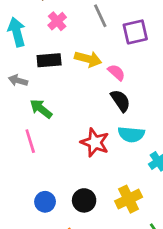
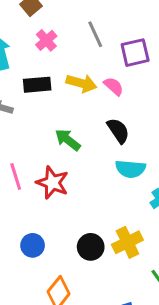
pink semicircle: (116, 72) -> (114, 86), moved
green arrow: (41, 109) -> (68, 140), moved
red star: (95, 142) -> (52, 183), moved
black circle: (84, 200) -> (91, 247), moved

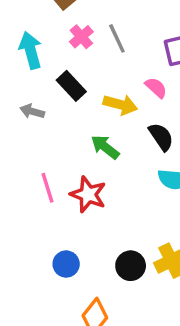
gray line: (95, 34) -> (117, 38), moved
yellow arrow: (81, 83) -> (120, 105), moved
black rectangle: (37, 85) -> (71, 86), turned 52

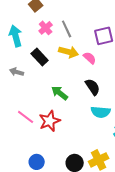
yellow arrow: (120, 105) -> (69, 52), moved
pink line: (47, 188) -> (26, 117), turned -36
red star: (88, 194) -> (50, 121), turned 30

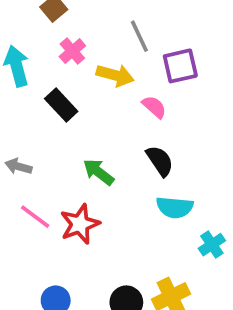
gray line: (67, 29) -> (139, 36), moved
yellow arrow: (69, 52) -> (115, 75), moved
gray arrow: (17, 72) -> (18, 166), moved

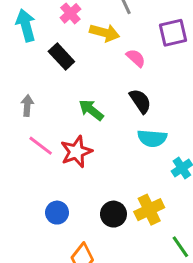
purple square: (180, 66) -> (173, 33), moved
gray arrow: (18, 166) -> (27, 106), turned 78

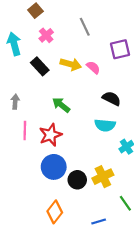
yellow arrow: (105, 33) -> (71, 64), moved
black semicircle: (140, 101) -> (111, 98), moved, turned -30
pink line: (41, 146) -> (25, 131), turned 54
blue circle: (57, 213) -> (54, 167), moved, size x1.5

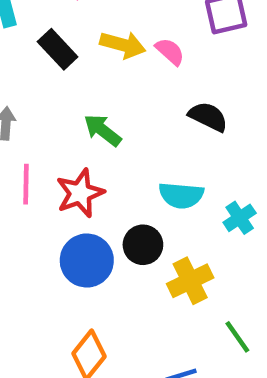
cyan semicircle: (105, 125) -> (181, 195), moved
black circle: (77, 180) -> (143, 245), moved

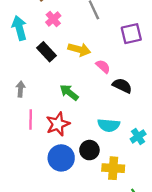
pink semicircle: (170, 52) -> (103, 66), moved
yellow cross: (190, 281) -> (113, 168), turned 30

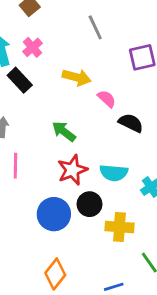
pink cross: (53, 19) -> (33, 47), moved
black rectangle: (46, 52) -> (20, 80), moved
red star: (58, 124) -> (72, 170), moved

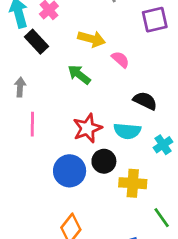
black semicircle: (131, 123) -> (145, 101), moved
green arrow: (64, 131) -> (79, 75), moved

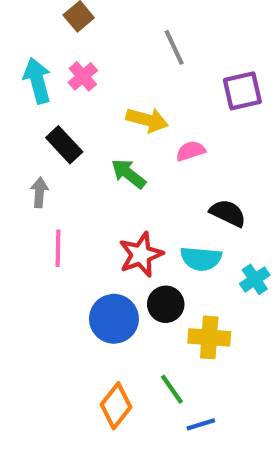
black rectangle: (37, 42) -> (64, 145), moved
pink semicircle: (120, 59) -> (191, 151), turned -60
green line: (162, 218) -> (172, 389), moved

